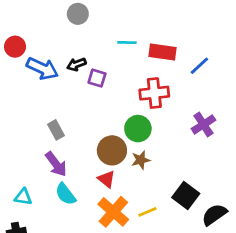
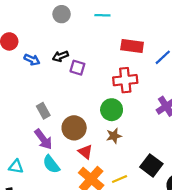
cyan line: (127, 43) -> (102, 15), moved
blue arrow: (42, 68) -> (32, 60), size x0.6
brown circle: (112, 150) -> (74, 128), moved

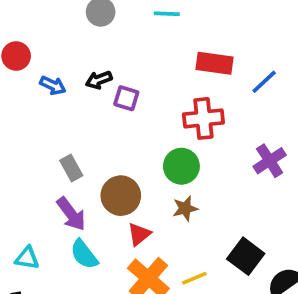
red triangle: (85, 152) -> (139, 234), turned 42

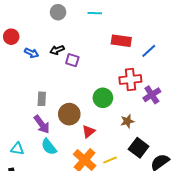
red cross: (203, 118) -> (130, 79), moved
gray rectangle: (71, 168) -> (42, 99), turned 32
brown star: (185, 208) -> (127, 121), moved
red triangle: (139, 234) -> (89, 131), moved

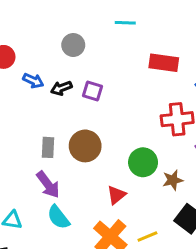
gray circle: (58, 12) -> (73, 45), moved
black arrow: (57, 50) -> (61, 88), moved
green circle: (103, 98) -> (143, 162), moved
brown circle: (69, 114) -> (85, 146), moved

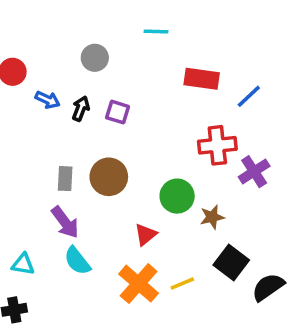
black arrow: (61, 88) -> (81, 109), turned 132

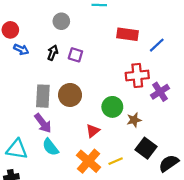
blue arrow: (48, 100) -> (21, 49), moved
gray rectangle: (65, 179) -> (43, 96), size x1.5
cyan triangle: (23, 264) -> (17, 149), size x1.5

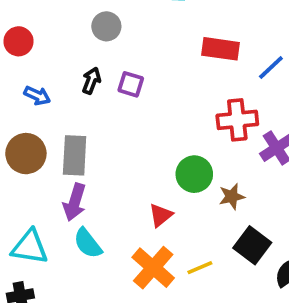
blue arrow: (21, 49) -> (37, 96), moved
brown circle: (70, 95) -> (26, 154), moved
purple arrow: (43, 123) -> (75, 202), turned 54

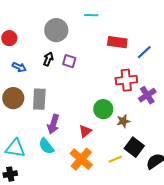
gray circle: (106, 26) -> (56, 30), size x1.5
purple arrow: (75, 202) -> (53, 124), moved
yellow line: (200, 268) -> (115, 159), moved

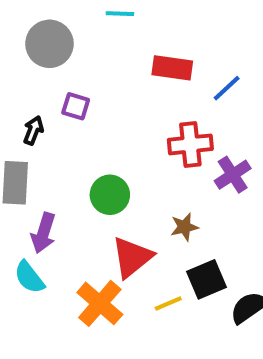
black arrow: (48, 59) -> (33, 130), moved
green circle: (103, 109) -> (110, 195), moved
red triangle: (85, 131) -> (132, 257), moved, size x1.6
black square: (134, 147) -> (206, 279), turned 30

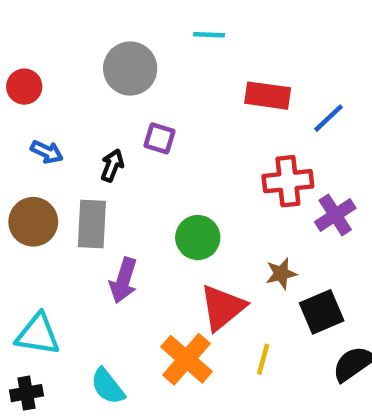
cyan semicircle: (29, 277) -> (108, 386), moved
black square: (206, 279) -> (322, 312), moved
yellow line: (168, 303) -> (263, 359), turned -52

